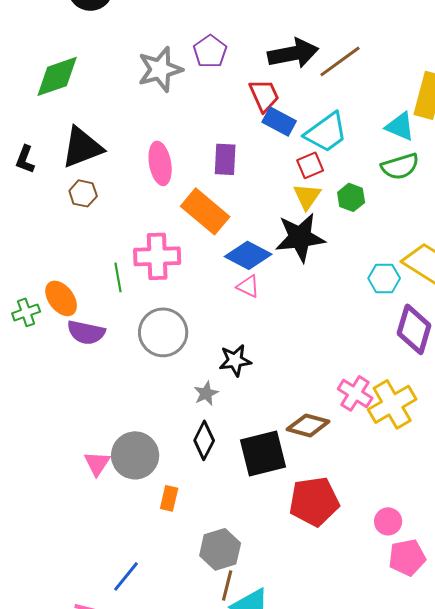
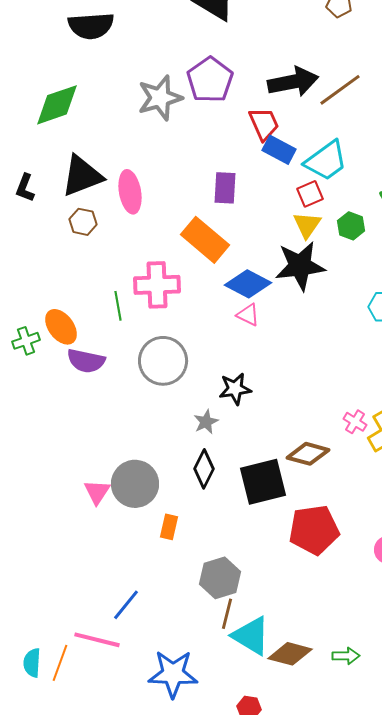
purple pentagon: (210, 51) -> (210, 80), size x1.4
pink ellipse: (160, 163) -> (130, 192), moved
pink cross: (355, 393) -> (355, 422), size x0.7

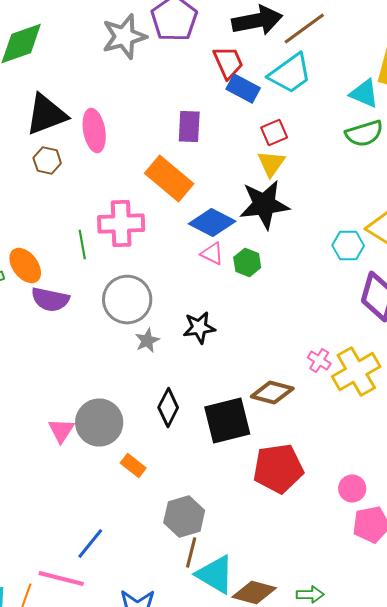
cyan trapezoid: (326, 161) -> (290, 74), moved
green hexagon: (351, 226) -> (247, 262), moved
gray star: (206, 422) -> (147, 340), moved
orange rectangle: (169, 527) -> (133, 466), turned -65

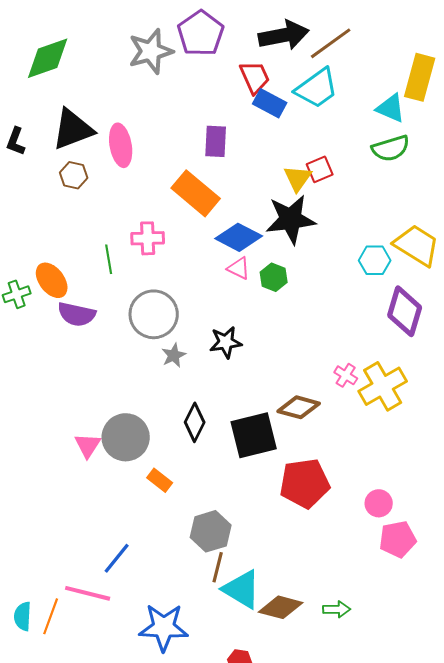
red square: (274, 132) -> (320, 169), moved
pink cross: (121, 224) -> (148, 238), size x0.7

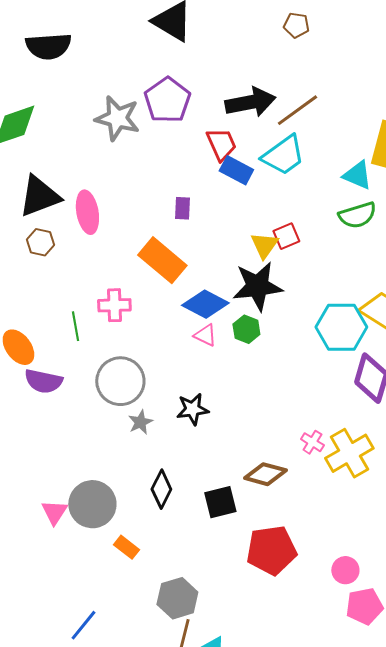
gray star: (151, 51) -> (117, 118), turned 30
purple rectangle: (216, 141) -> (182, 208), size x0.7
cyan hexagon: (375, 260) -> (341, 327), size x1.6
green hexagon: (274, 277) -> (246, 329), moved
black square: (254, 435) -> (220, 502), size x0.7

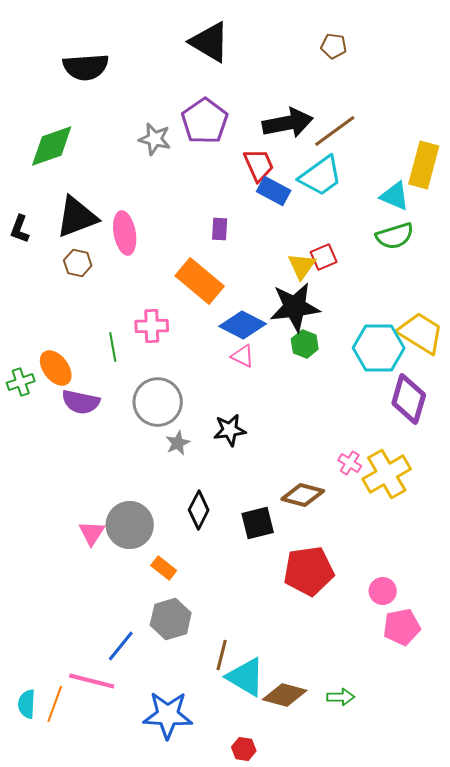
gray star: (117, 118) -> (155, 139), size x0.7
green hexagon: (246, 329) -> (305, 344), moved
gray hexagon: (177, 598) -> (171, 619), moved

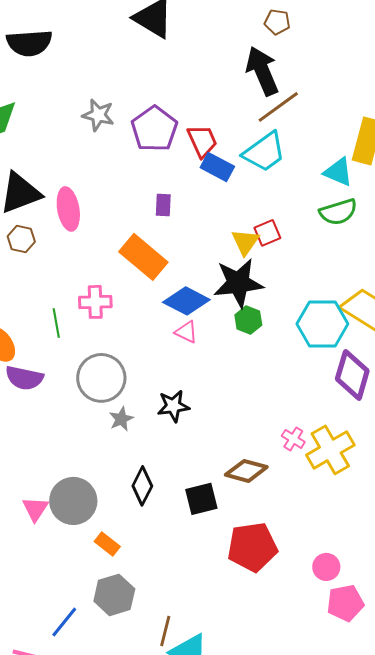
purple pentagon: (205, 121) -> (154, 129), moved
black arrow: (288, 123) -> (262, 71), moved, turned -102

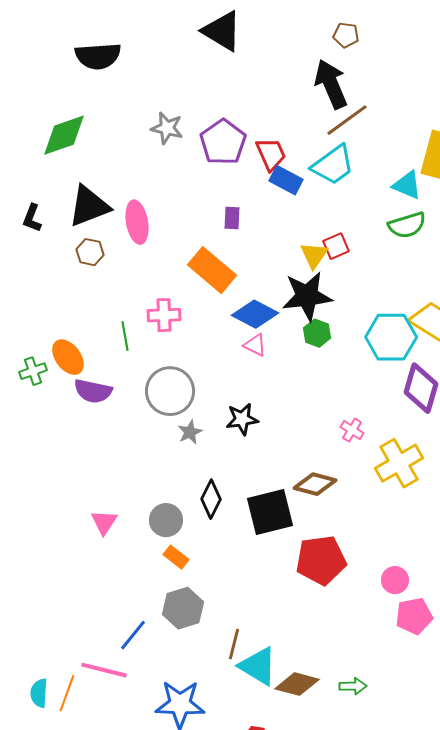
pink cross: (293, 439) -> (352, 430), moved
black square: (201, 499) -> (270, 512), size x1.4
gray circle: (73, 501) -> (166, 520), moved, size x0.7

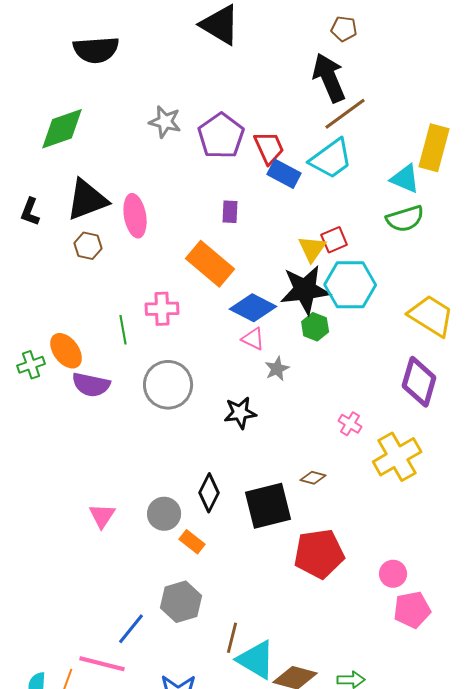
cyan hexagon: (391, 337) -> (350, 285), moved
gray star: (190, 432) -> (277, 369), moved
brown diamond: (315, 484) -> (313, 478), size x0.6
orange rectangle: (176, 557) -> (192, 542), moved

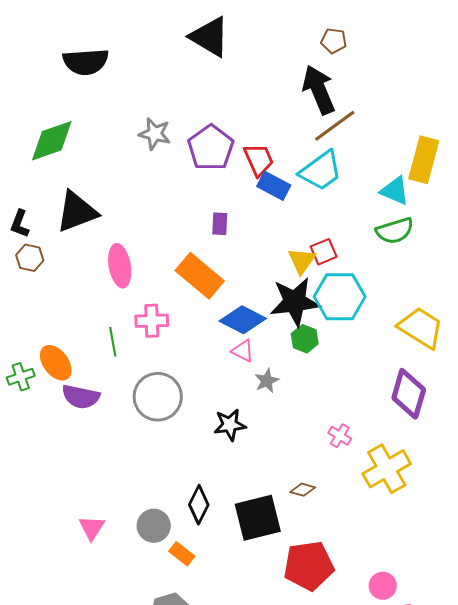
pink ellipse: (135, 216) -> (120, 266), moved
brown hexagon: (88, 246) -> (30, 258), moved

